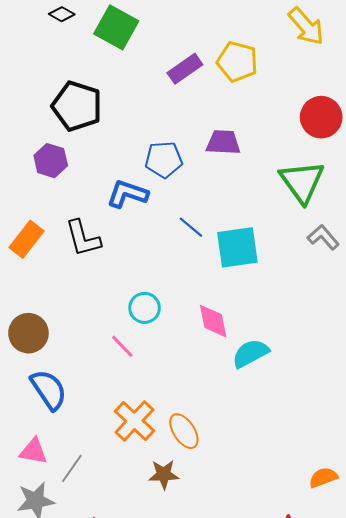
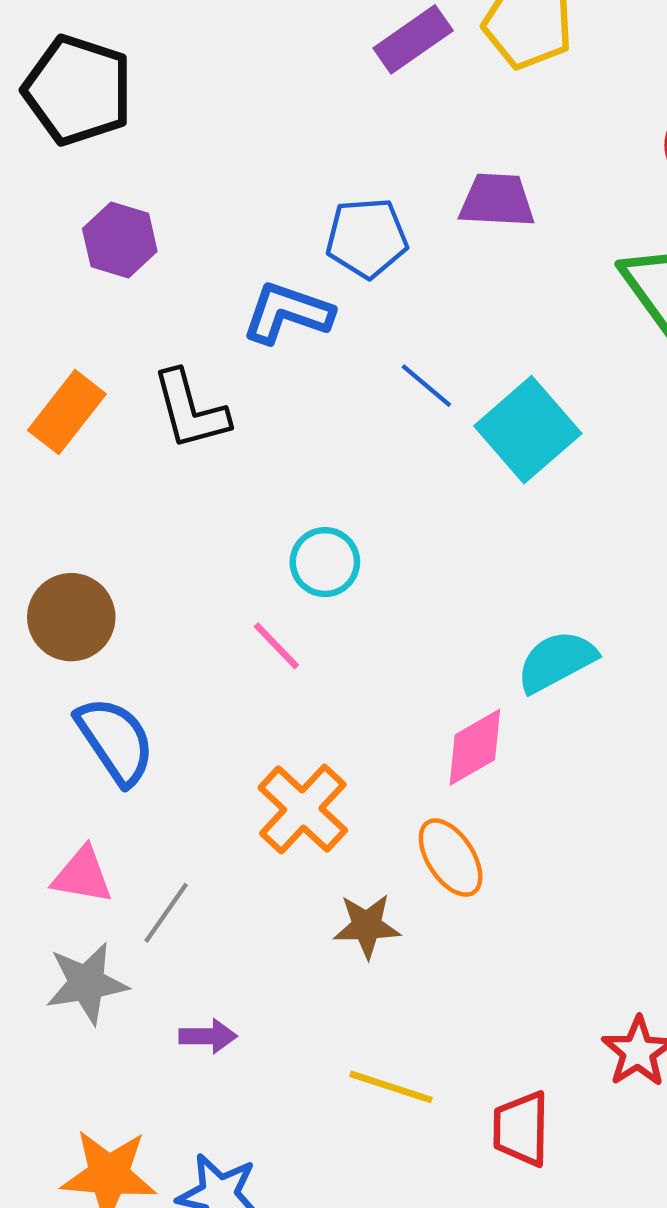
black pentagon: (77, 106) -> (78, 90), moved
cyan square: (237, 247) -> (528, 430), turned -33
pink diamond: (213, 321) -> (475, 747), moved, turned 72
orange ellipse: (184, 431) -> (451, 858), moved

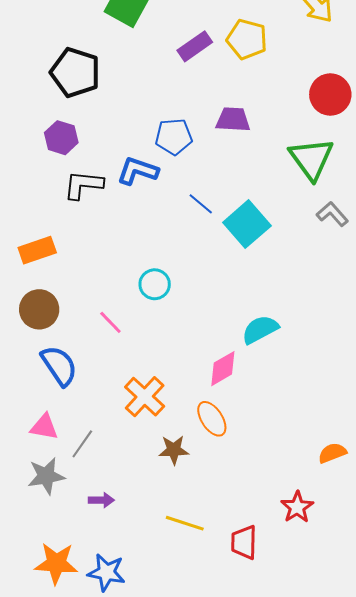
black pentagon: (78, 90) -> (75, 72), moved
black L-shape: (190, 410) -> (83, 185), moved, turned 111
orange rectangle: (67, 412) -> (37, 250), moved, turned 33
pink line: (276, 646) -> (110, 322), moved

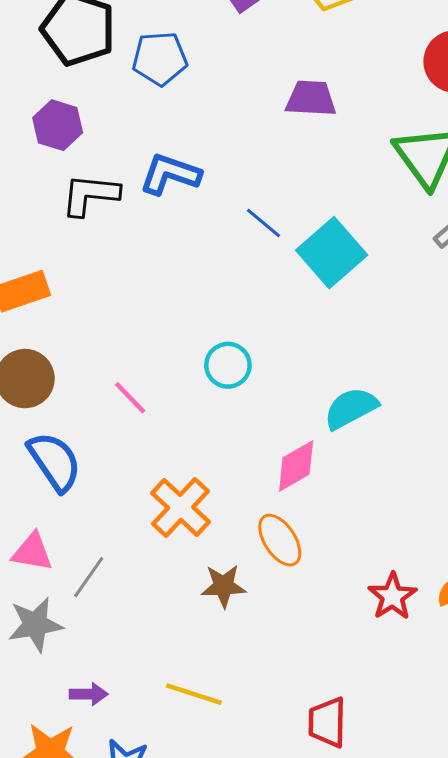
blue pentagon: (174, 137) -> (160, 59), moved
cyan circle: (155, 284) -> (228, 365), moved
purple arrow: (101, 500) -> (89, 694), moved
red star: (297, 507) -> (392, 596), moved
yellow line: (185, 523) -> (194, 694), moved

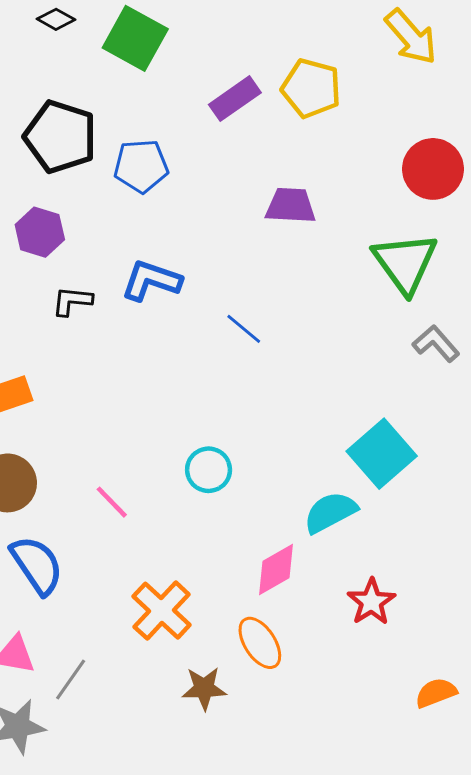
black L-shape: (90, 195) -> (72, 301), size x0.7
cyan square: (332, 253) -> (382, 454), moved
red star: (392, 596) -> (371, 602), moved

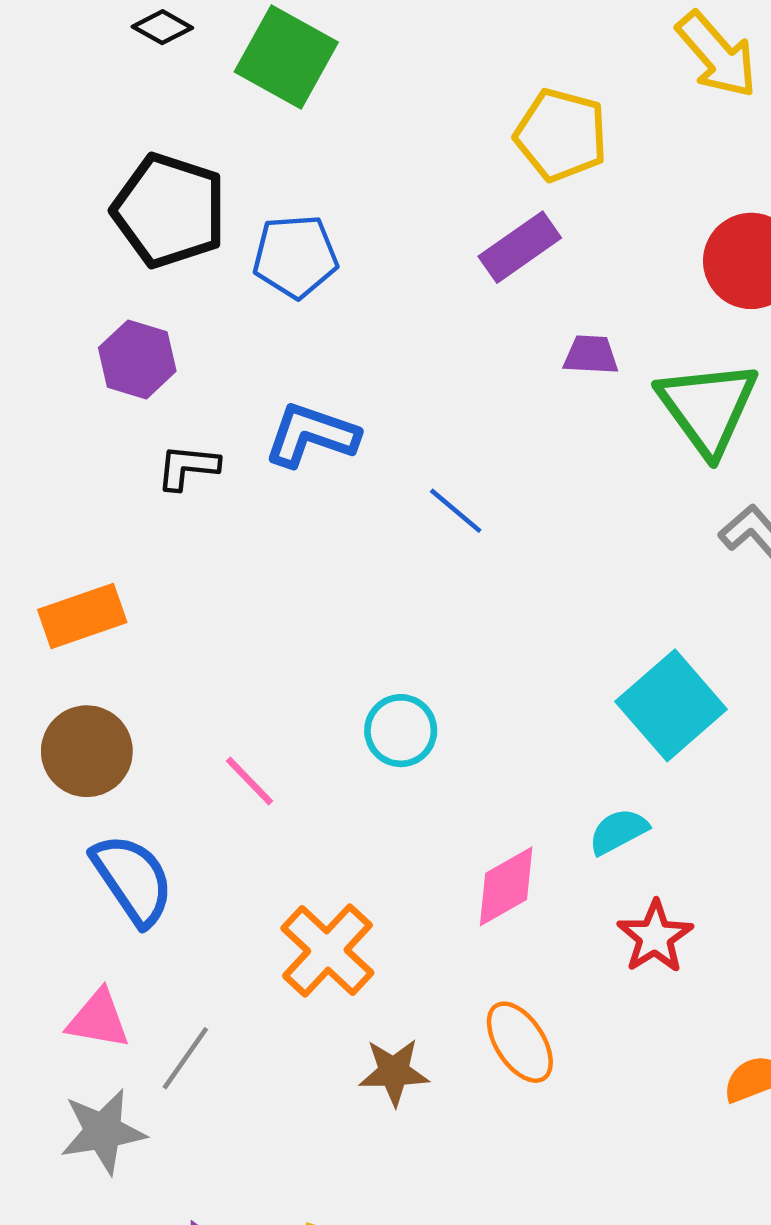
purple rectangle: (235, 99) -> (520, 247), moved
purple trapezoid: (291, 206) -> (591, 355), moved, size x0.7
cyan semicircle: (330, 512) -> (618, 831), moved, size x0.7
orange ellipse: (260, 643) -> (520, 1042), moved

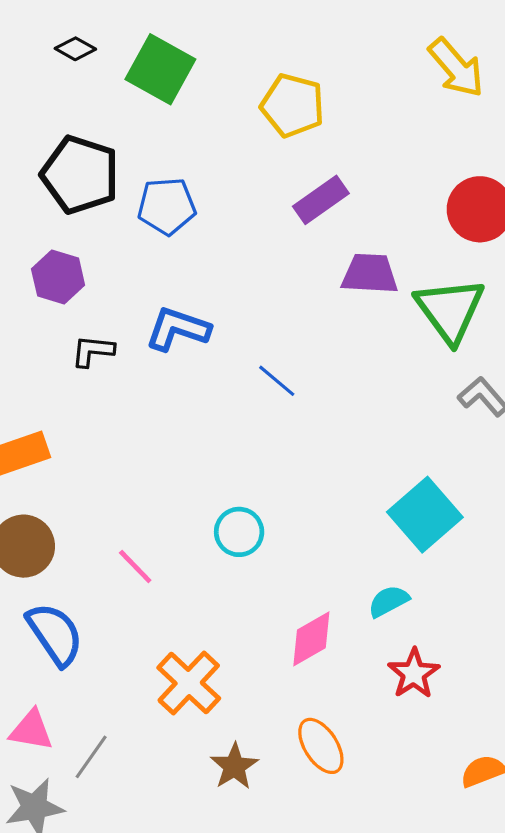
yellow pentagon: (561, 135) -> (293, 105), moved
purple trapezoid: (591, 355) -> (370, 274), size x1.5
brown star: (394, 1072) -> (234, 766), turned -30

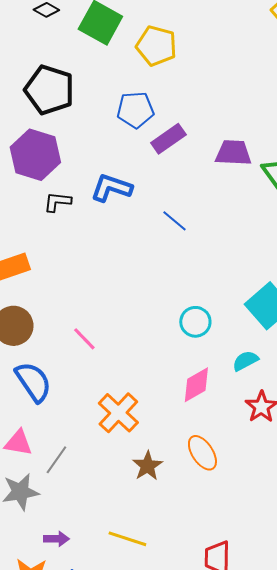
yellow pentagon: (293, 105) -> (156, 46), moved
purple rectangle: (321, 200) -> (168, 139), moved
blue pentagon: (167, 206) -> (135, 110), moved
purple hexagon: (58, 277) -> (35, 155), size x1.5
cyan circle: (239, 532) -> (195, 322), moved

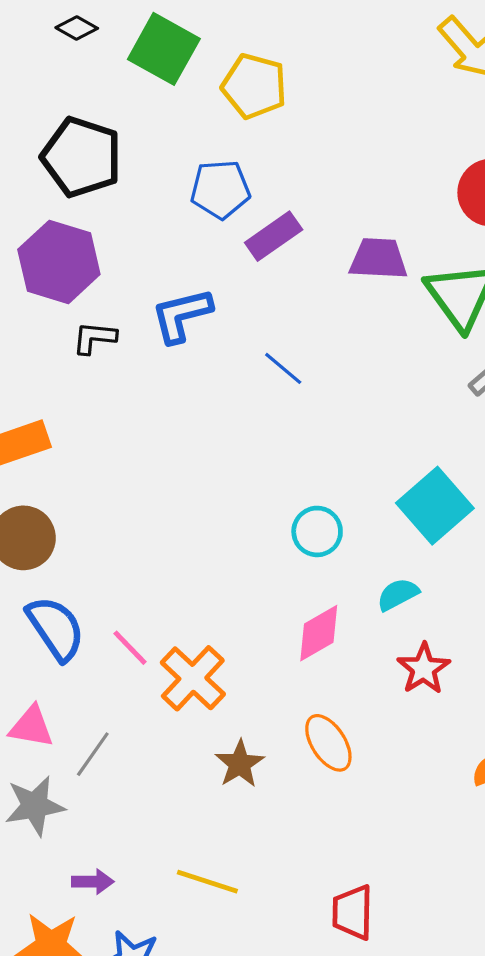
blue L-shape: (111, 188) -> (182, 315), turned -33
pink line: (84, 339) -> (130, 648), moved

